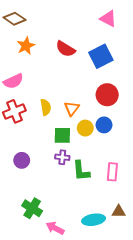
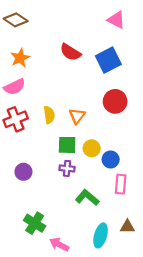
orange star: (26, 46) -> (20, 58), moved
blue circle: (104, 125) -> (111, 159), moved
yellow circle: (85, 128) -> (92, 148), moved
green L-shape: (81, 171) -> (87, 197), moved, turned 135
cyan ellipse: (94, 220) -> (101, 235), turned -65

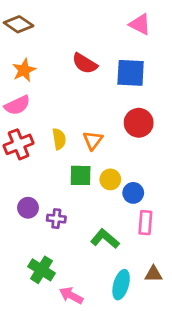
blue square: (108, 60) -> (131, 73), turned 30
purple cross: (67, 168) -> (56, 219), moved

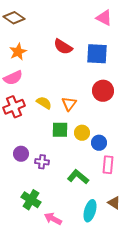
yellow semicircle: (59, 139) -> (44, 103), turned -49
brown triangle: (153, 274) -> (114, 203), turned 32

